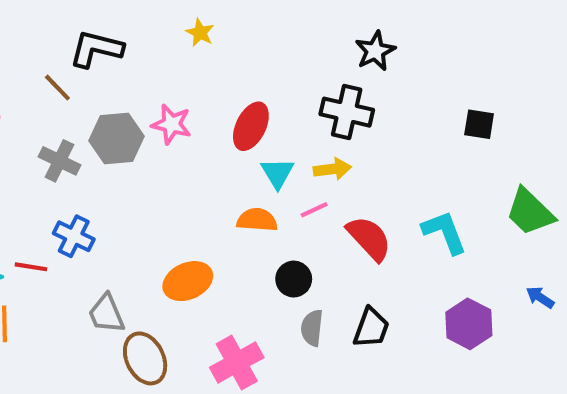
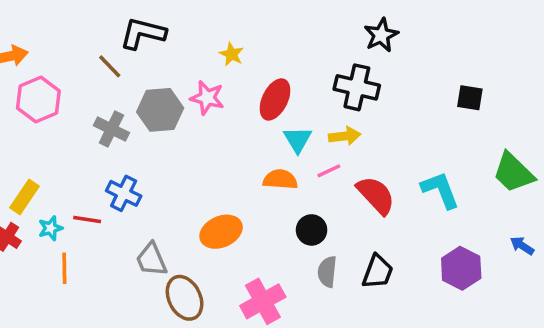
yellow star: (200, 33) -> (231, 54), moved

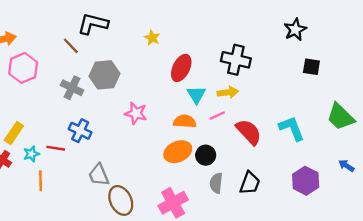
black star: (381, 35) -> (295, 30), moved
pink star: (207, 98) -> (136, 113), moved
orange ellipse: (221, 232) -> (178, 152), moved

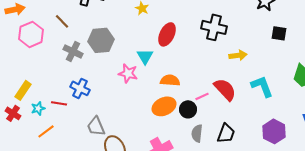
brown line: (71, 46) -> (62, 21), moved
yellow arrow: (228, 92) -> (238, 55), moved
cyan triangle: (196, 95) -> (145, 56), moved
pink line: (217, 116) -> (202, 96), moved
orange line: (41, 181) -> (46, 131), turned 54

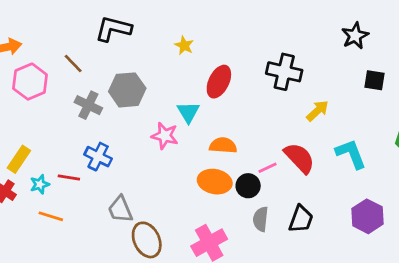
yellow arrow: (238, 55) -> (318, 111), turned -36
orange ellipse: (164, 106) -> (215, 182), turned 35
orange line: (46, 131) -> (51, 216), turned 54

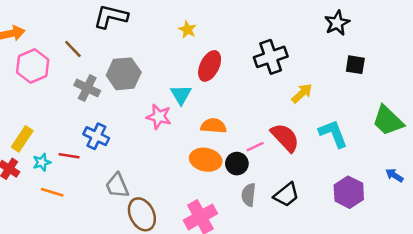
yellow star: (184, 45) -> (187, 30), moved
black cross: (284, 72) -> (271, 57), turned -32
black trapezoid: (301, 219) -> (286, 195), turned 32

